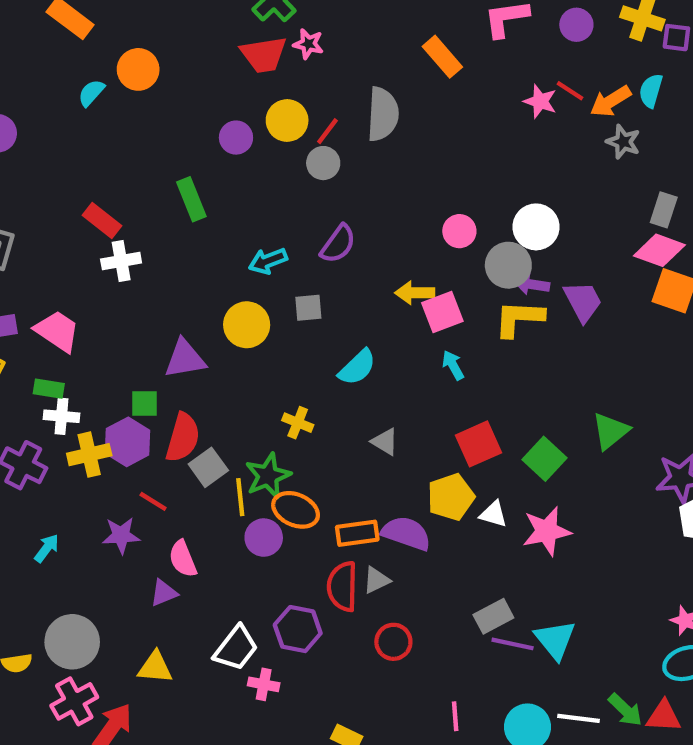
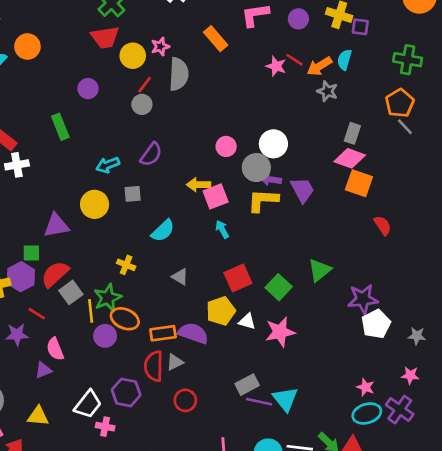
pink star: (308, 44) -> (160, 47), moved, turned -30
yellow circle: (287, 120) -> (133, 56), moved
red semicircle: (183, 438) -> (55, 274), turned -148

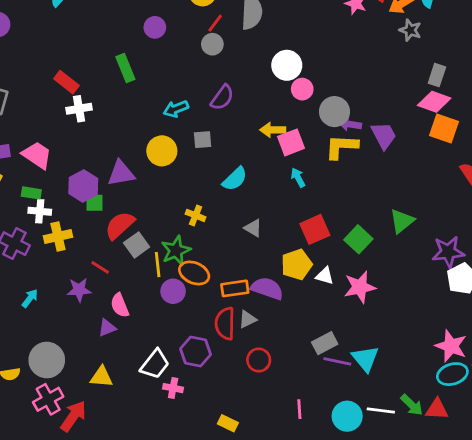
white circle: (273, 144) -> (287, 65), moved
purple hexagon: (21, 277) -> (83, 186), moved
pink star: (366, 387) -> (451, 346), size x1.6

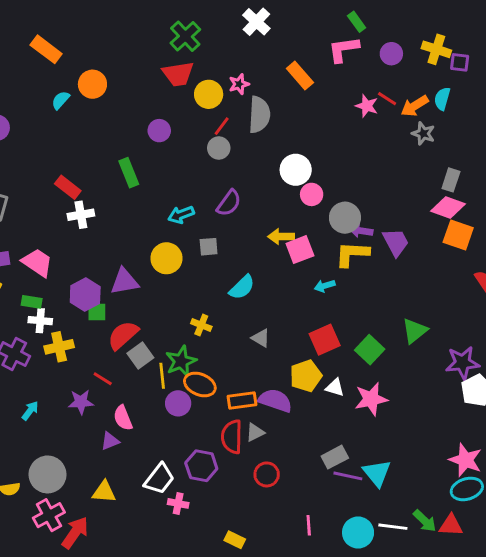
cyan arrow: (298, 178) -> (325, 286), moved, turned -78

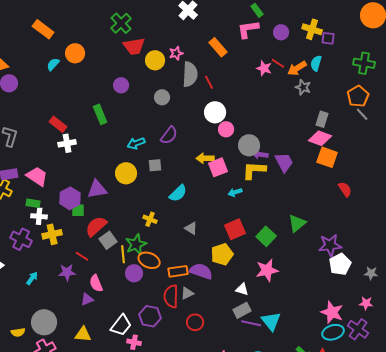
green cross: (185, 36) -> (121, 23), moved
red line: (222, 126) -> (209, 82), moved, turned -64
white triangle: (335, 387) -> (242, 289), moved

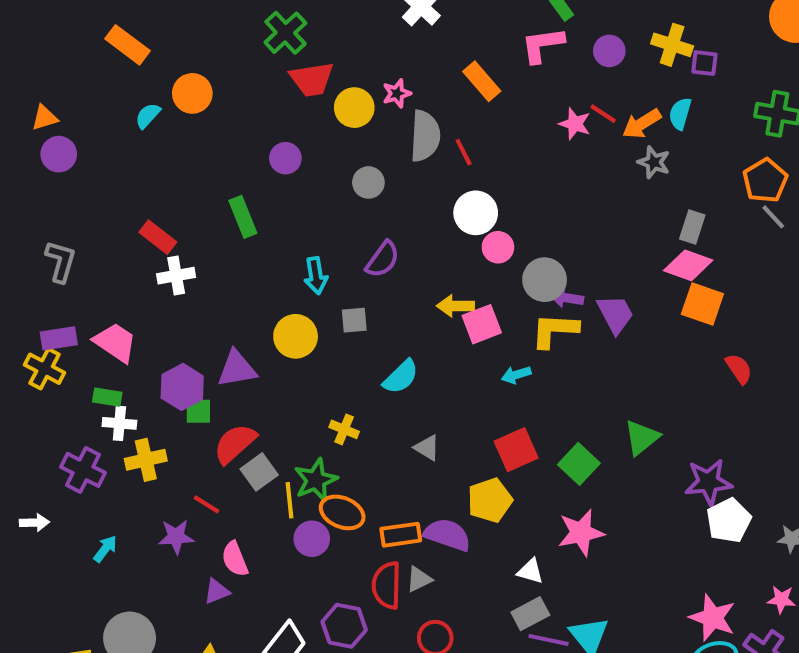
cyan arrow: (136, 143) -> (316, 276), turned -78

